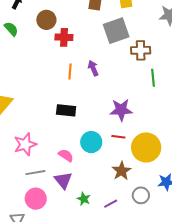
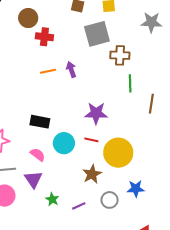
orange line: (70, 71) -> (48, 71), turned 70
black rectangle: (66, 110) -> (40, 122), moved

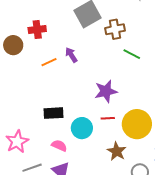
brown circle: (28, 18) -> (13, 45), moved
green line: (130, 83) -> (132, 54), turned -48

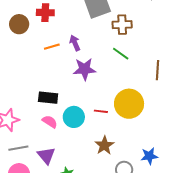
green line: (132, 54) -> (121, 54), moved
purple star: (106, 91) -> (84, 69), moved
yellow circle: (137, 124) -> (129, 104), moved
pink semicircle: (59, 146) -> (50, 122), moved

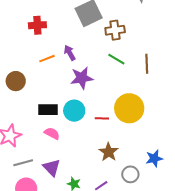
brown circle: (19, 24) -> (16, 81), moved
brown line: (157, 70) -> (147, 64), moved
cyan circle: (74, 117) -> (74, 111), moved

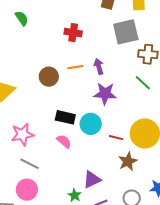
brown circle: (16, 81) -> (49, 77), moved
brown star: (109, 152) -> (128, 161), moved
gray line: (23, 163) -> (29, 164), turned 30
purple triangle: (52, 168) -> (92, 180), moved, turned 36

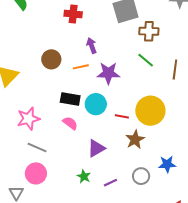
purple arrow: (99, 66) -> (92, 46), moved
orange line: (75, 67) -> (81, 67), moved
purple triangle: (92, 180) -> (96, 148), moved

